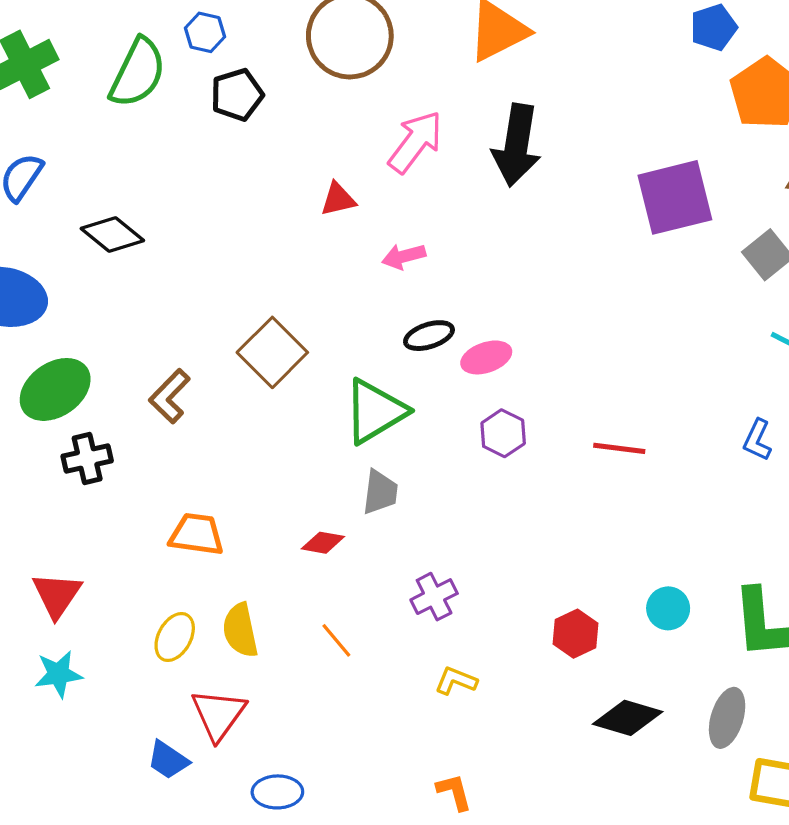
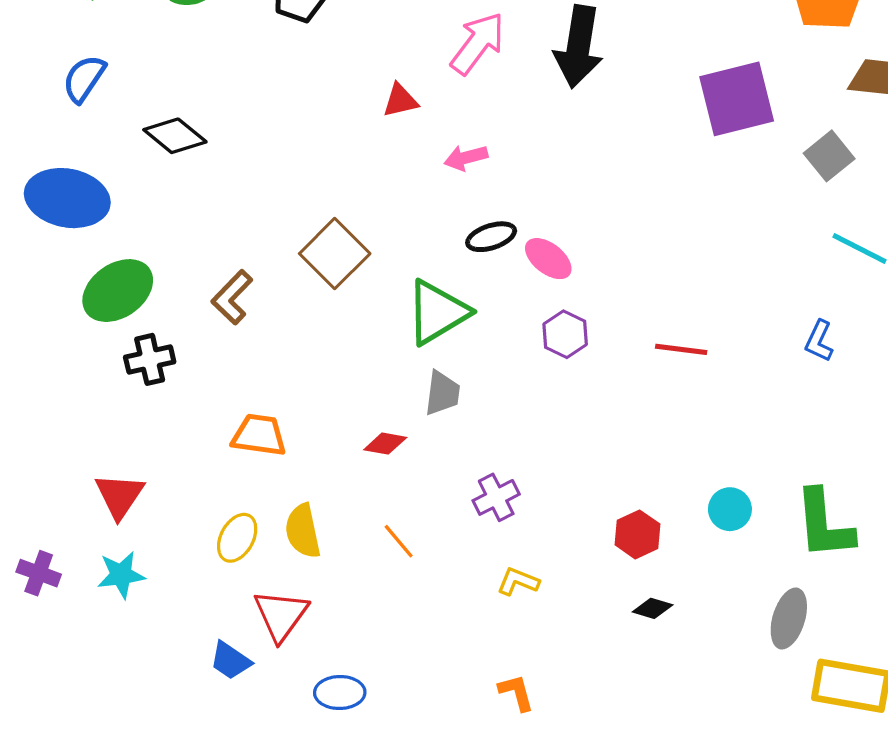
pink ellipse: (486, 357) -> (548, 259), turned 57
black diamond: (628, 718) -> (653, 608), moved, size x0.6

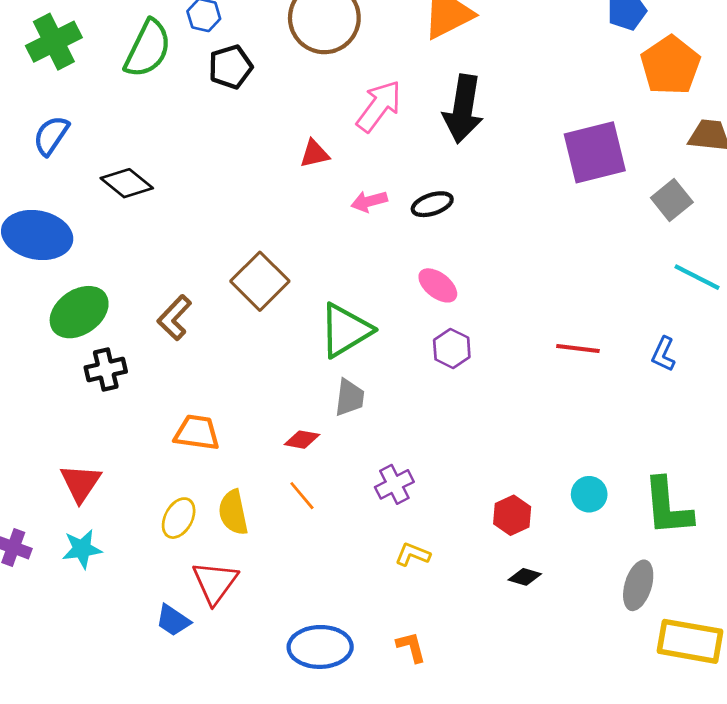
black ellipse: (491, 237) -> (432, 204), moved
red line: (681, 349) -> (578, 348), moved
orange line: (399, 541) -> (302, 496), moved
blue ellipse: (340, 693) -> (320, 647), moved, size x1.5

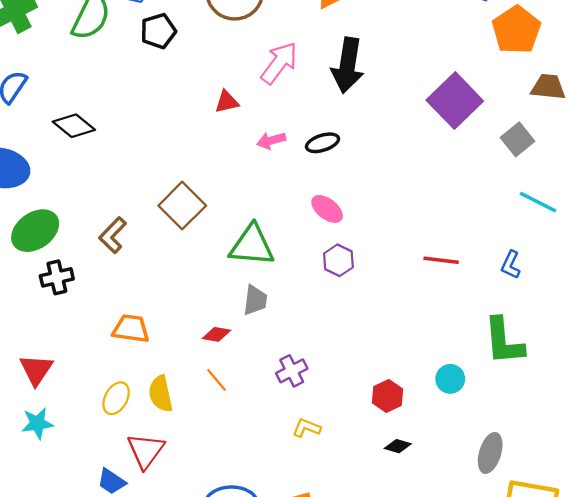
purple square: (595, 152) -> (455, 101), turned -30
green triangle: (345, 330) -> (252, 245), turned 36
green L-shape: (668, 507) -> (504, 341), moved

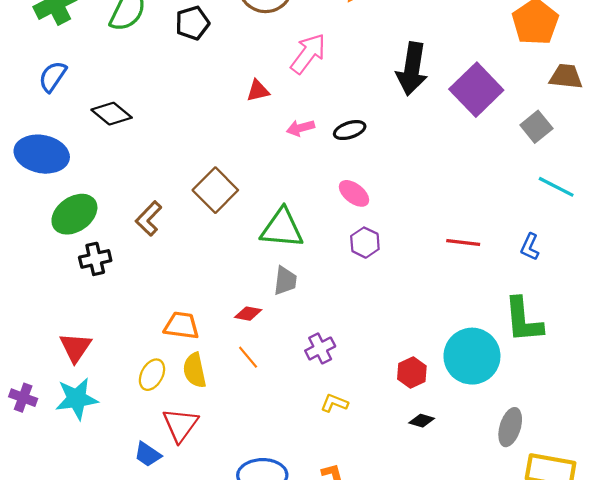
black arrow: (348, 65) -> (412, 69), moved
orange trapezoid: (131, 329) -> (181, 326), moved
cyan circle: (450, 379) -> (472, 356), size x2.0
cyan star: (37, 423) -> (77, 399), size x1.4

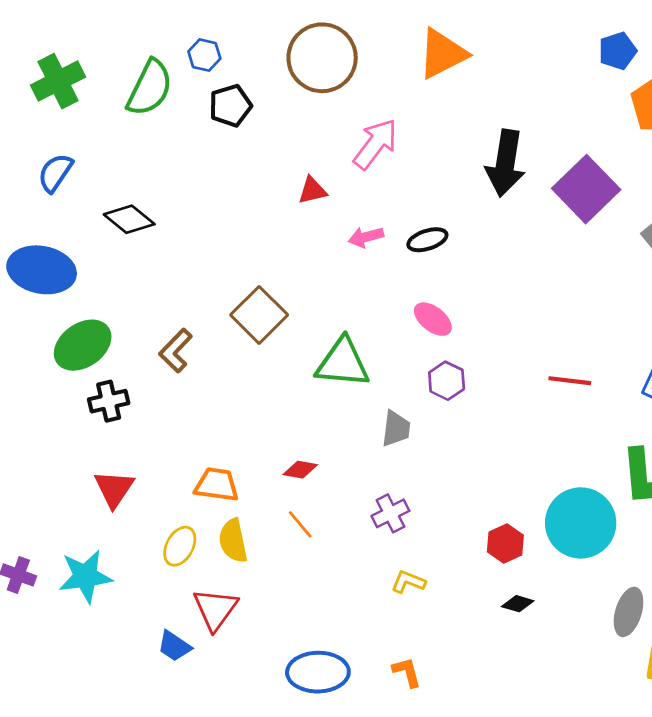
gray trapezoid: (285, 281) -> (396, 429), moved
red triangle: (76, 347) -> (114, 489), moved

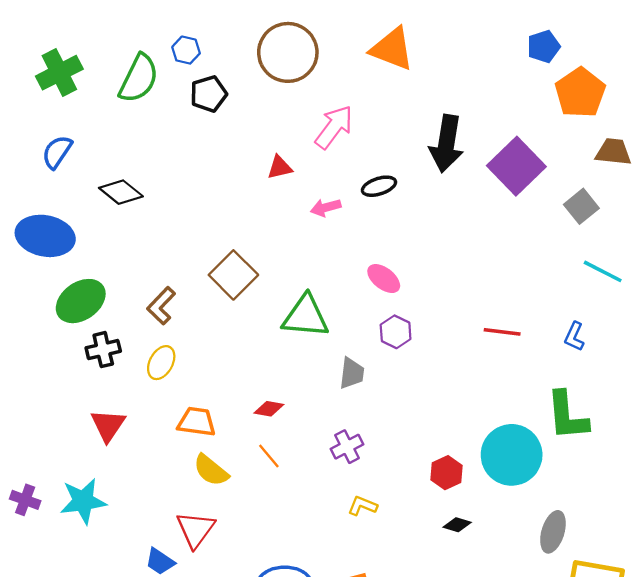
orange triangle: (442, 54) -> (392, 49), turned 48
black ellipse: (427, 240) -> (379, 186), moved
yellow semicircle: (233, 541) -> (211, 470), turned -39
yellow ellipse: (180, 546) -> (161, 363), moved

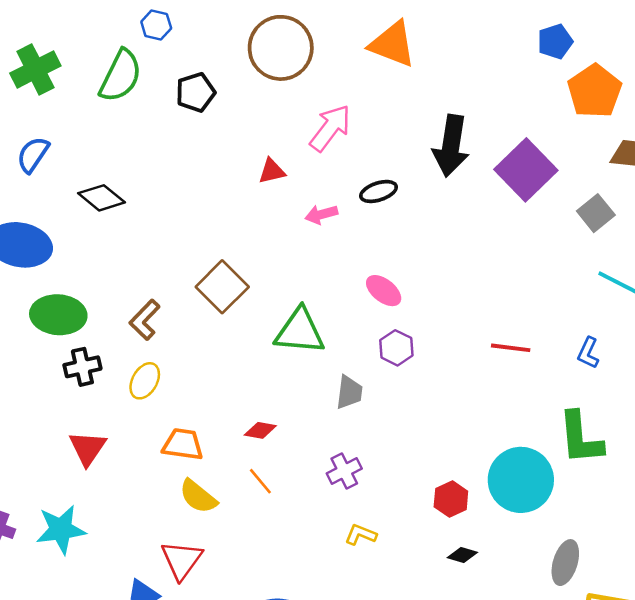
blue hexagon: (186, 50) -> (156, 25), moved
green ellipse: (81, 301) -> (58, 315), turned 39

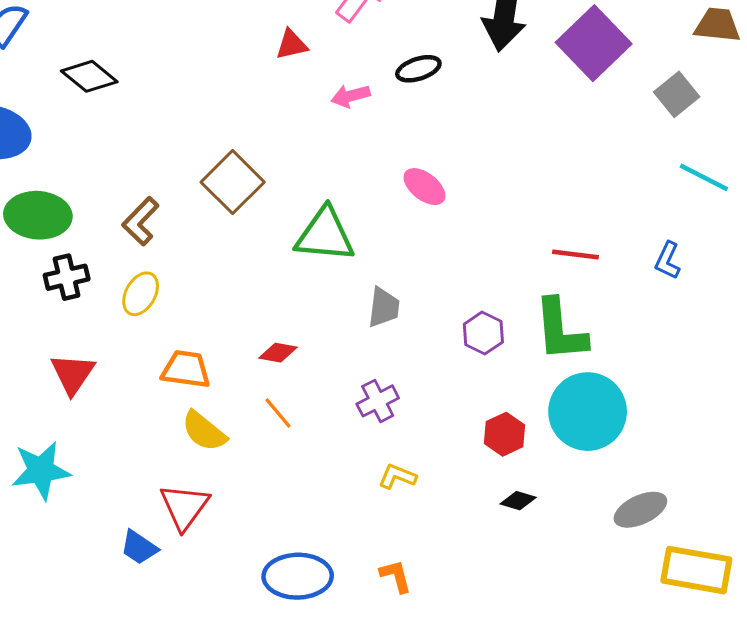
purple hexagon: (396, 348) -> (483, 333), moved
green L-shape: (581, 438) -> (560, 330), moved
gray ellipse: (565, 563) -> (640, 510), turned 48

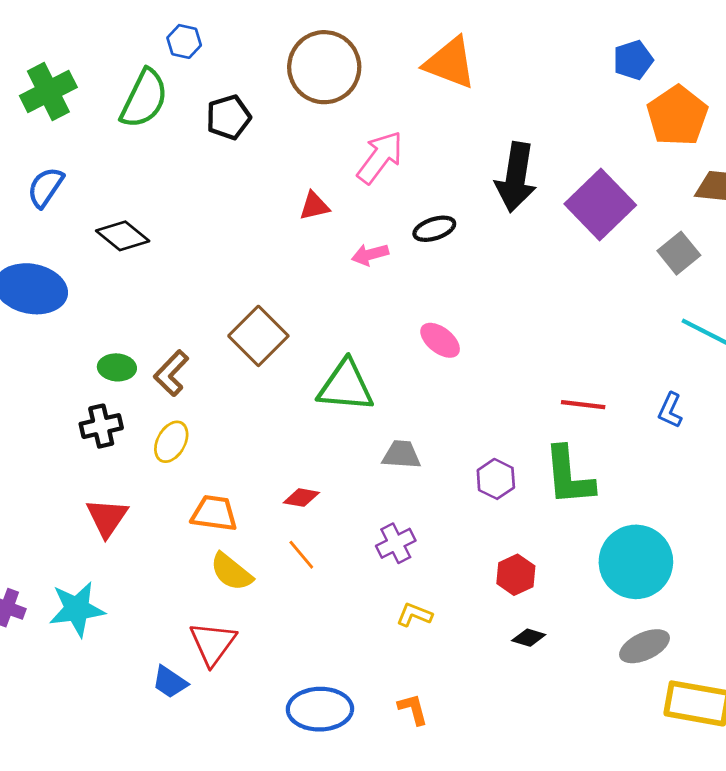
green ellipse: (38, 215) -> (117, 367), moved, size x0.6
gray trapezoid: (384, 307) -> (401, 455), turned -93
cyan circle: (588, 412) -> (636, 562), moved

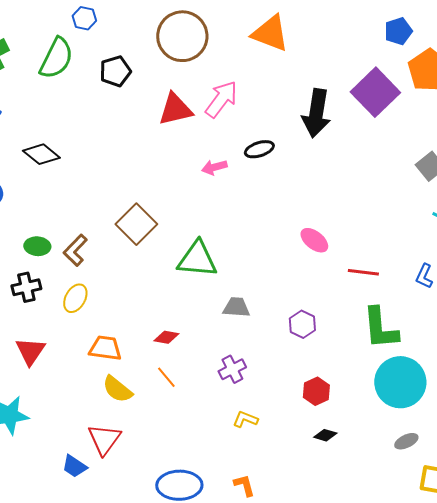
purple square: (600, 204) -> (375, 92), moved
red triangle: (314, 206) -> (175, 109), moved, size x1.6
pink ellipse: (440, 340) -> (314, 240), moved
green L-shape: (569, 476) -> (380, 328), moved
gray ellipse: (644, 646) -> (406, 441), size x0.7

